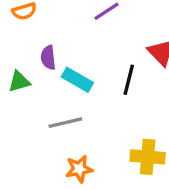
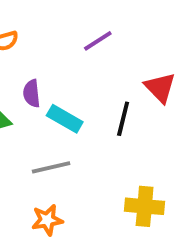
orange star: (79, 169) -> (47, 220), moved

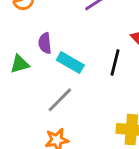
gray line: (51, 167) -> (60, 100), turned -32

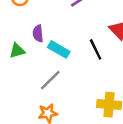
black line: (115, 63) -> (96, 49), turned -40

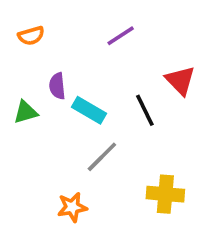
gray line: (50, 80) -> (102, 157), moved

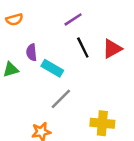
red triangle: (180, 80) -> (112, 49), turned 45
black line: (145, 110) -> (83, 48), moved

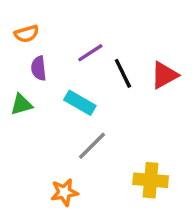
purple line: (73, 19) -> (90, 53), moved
purple semicircle: (32, 52) -> (39, 68), moved

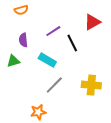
orange semicircle: (27, 34) -> (21, 10), moved
red triangle: (164, 75) -> (92, 22), moved
yellow cross: (151, 180) -> (91, 85), moved

